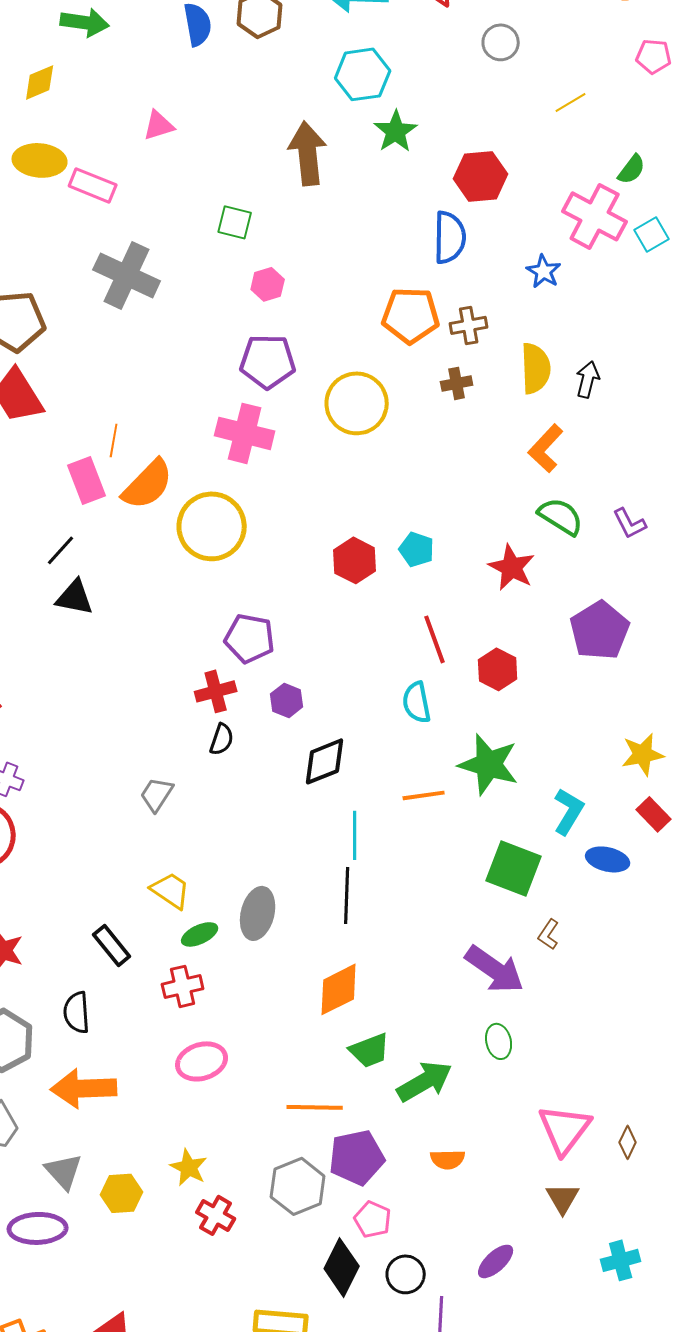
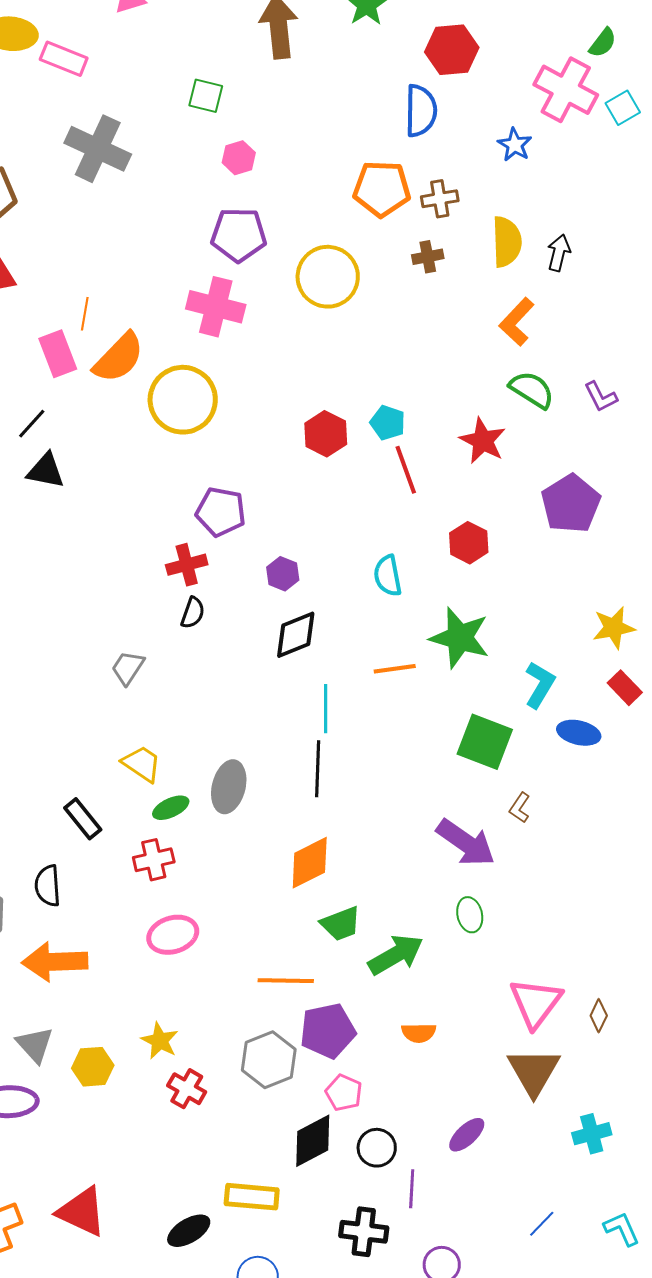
red line: (435, 639) -> (406, 470), moved
purple hexagon: (287, 700) -> (283, 574), moved
brown triangle: (563, 1198) -> (534, 1072), size x1.6
black diamond: (342, 1267) -> (313, 1141), turned 36

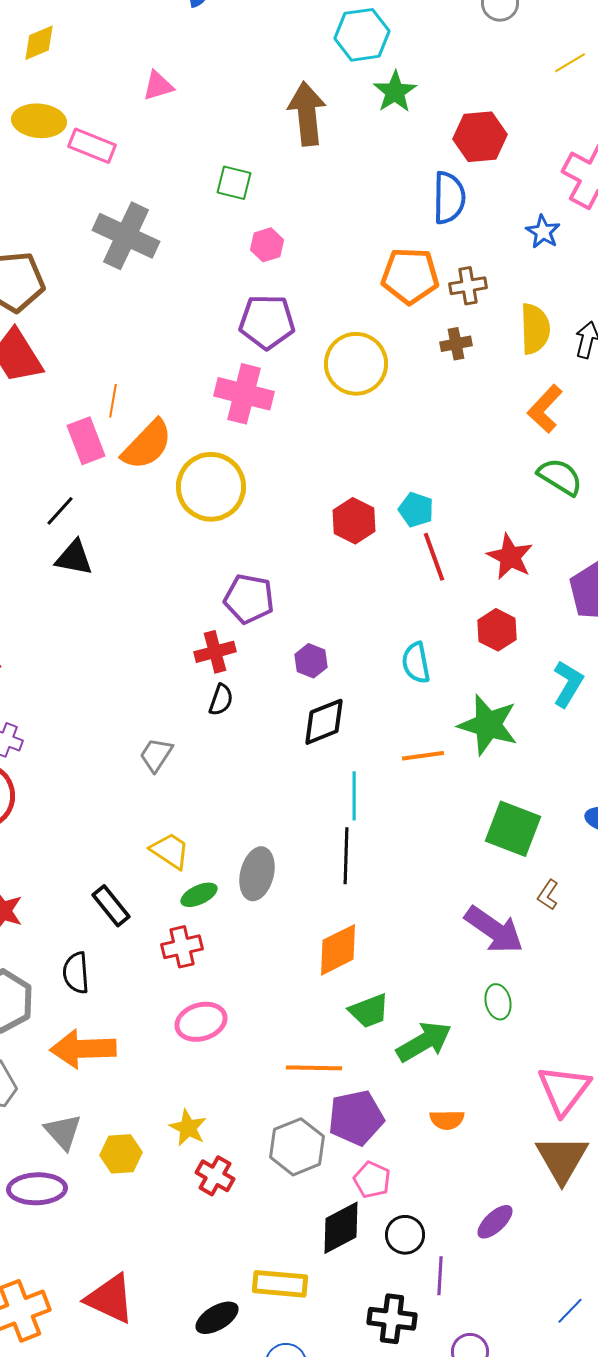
red star: (483, 441) -> (510, 557), moved
cyan L-shape: (540, 685) -> (568, 684), moved

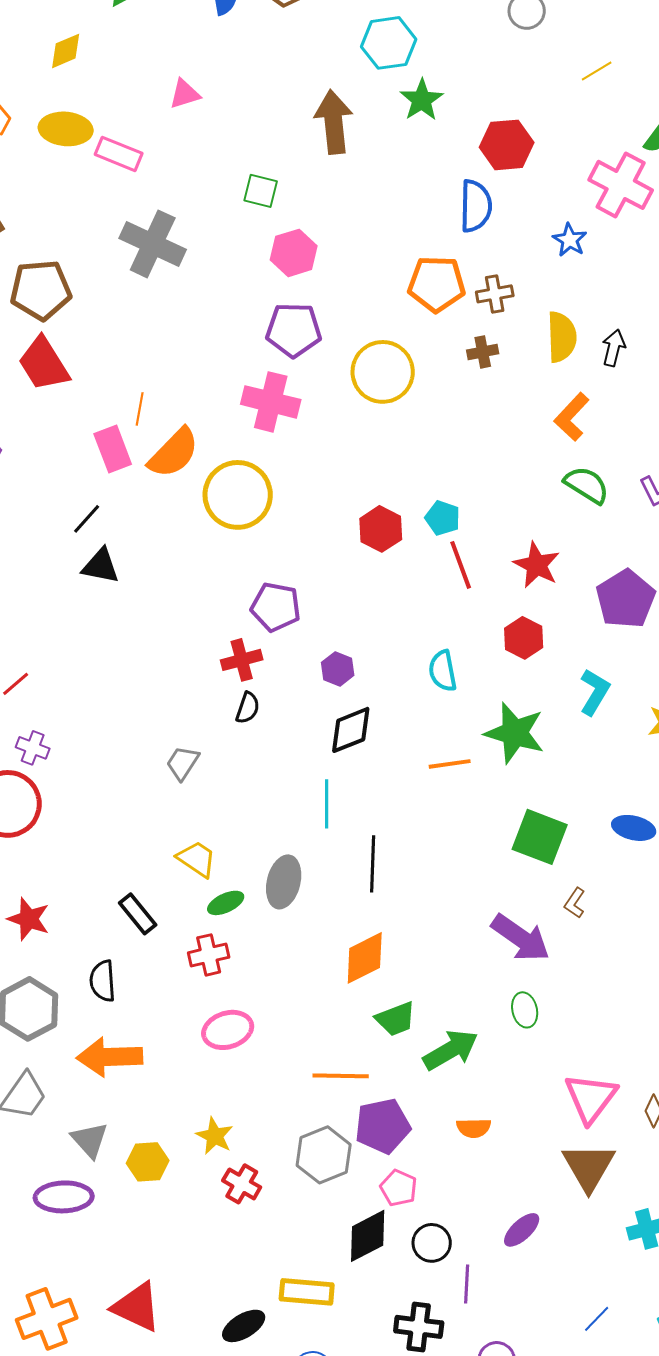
pink hexagon: (267, 245) -> (294, 253), size x1.4
cyan line: (354, 796) -> (327, 804), moved

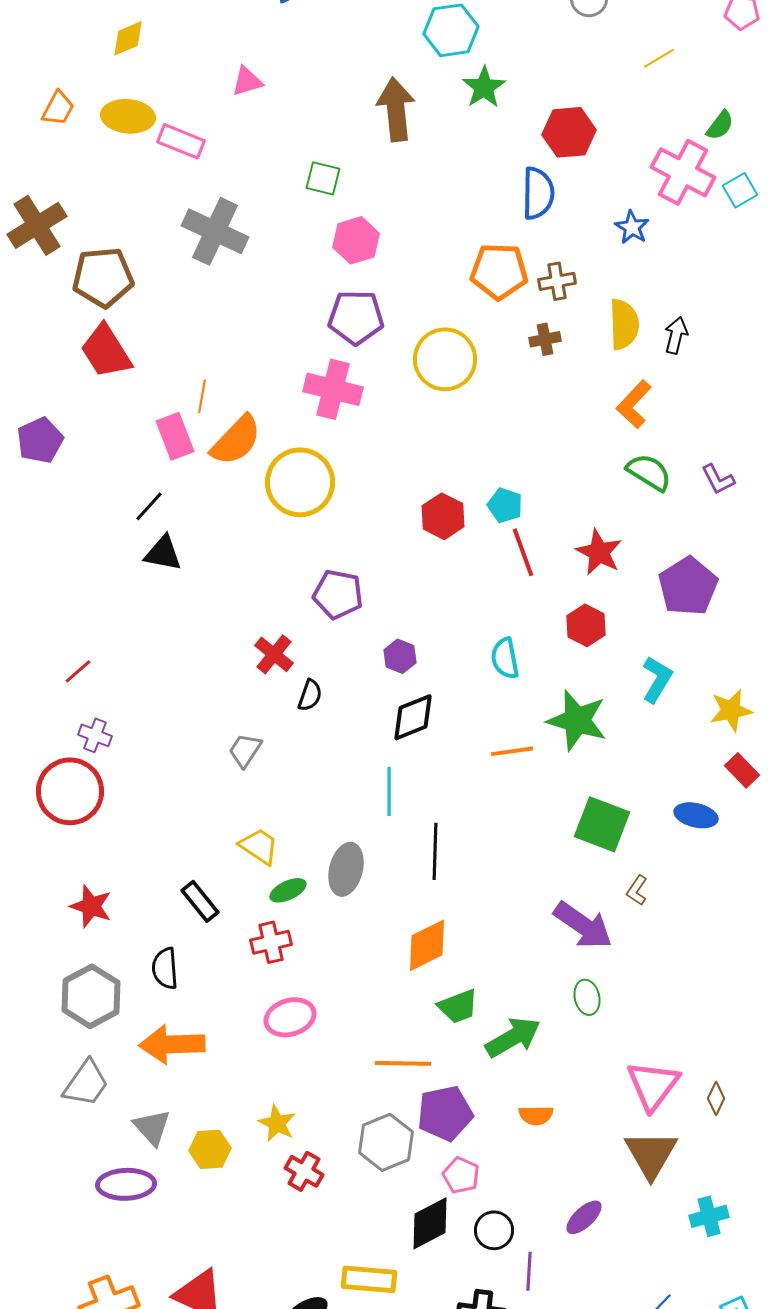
red cross: (242, 660) -> (274, 654), moved, turned -36

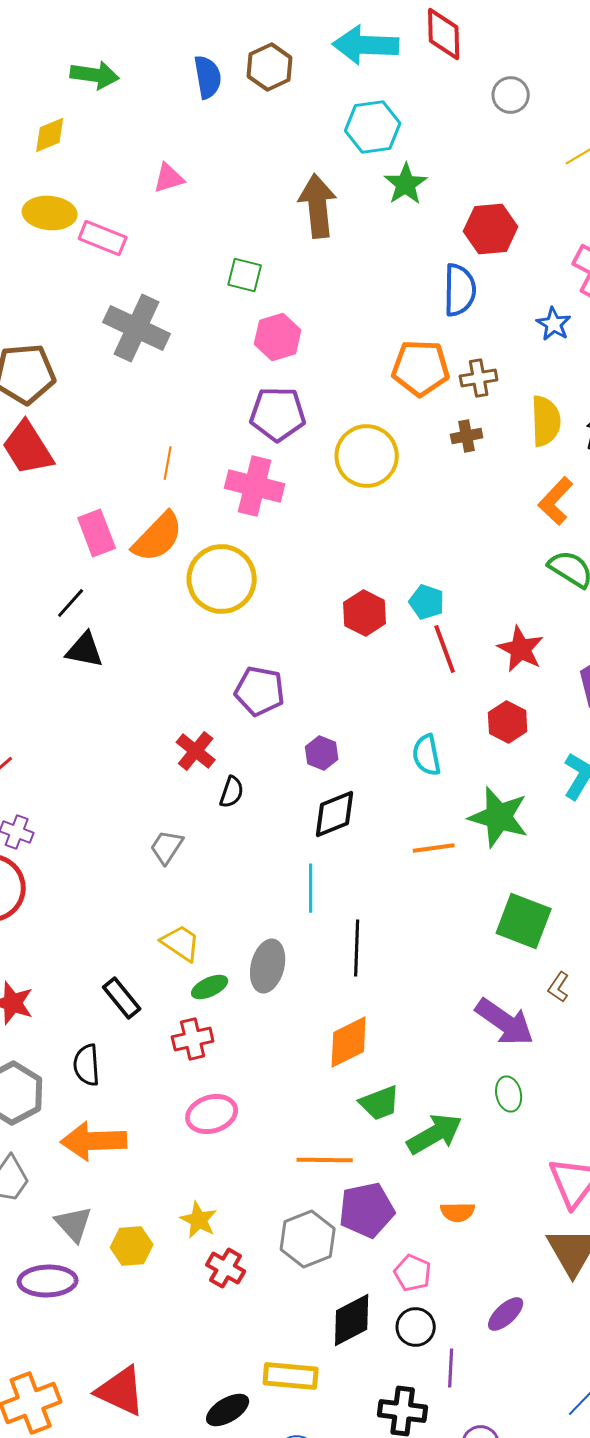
orange line: (202, 396) -> (168, 463), moved
pink pentagon: (461, 1175) -> (413, 1273), moved

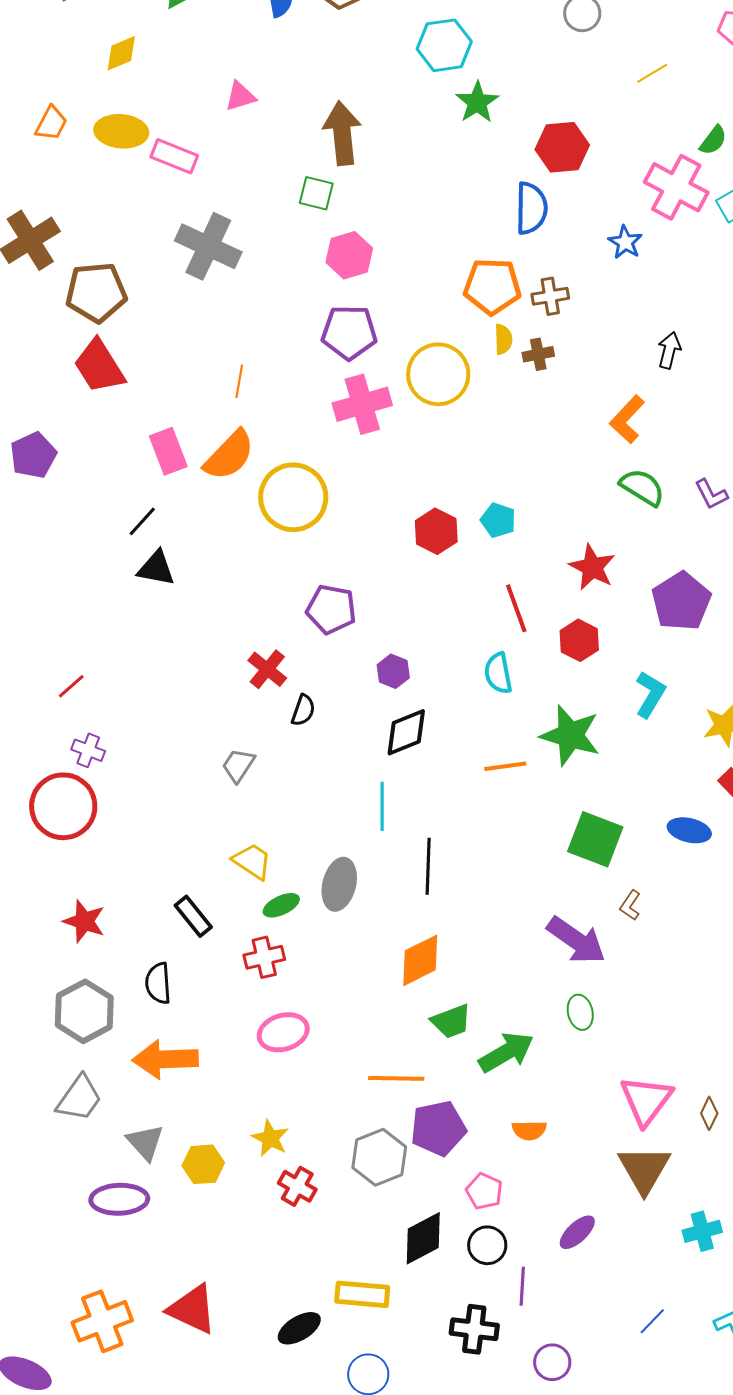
brown arrow: (318, 206) -> (342, 133), moved
yellow semicircle: (546, 421) -> (503, 339), moved, size x0.6
pink cross: (255, 486) -> (362, 404), moved, turned -30
red line: (445, 649) -> (516, 608), moved

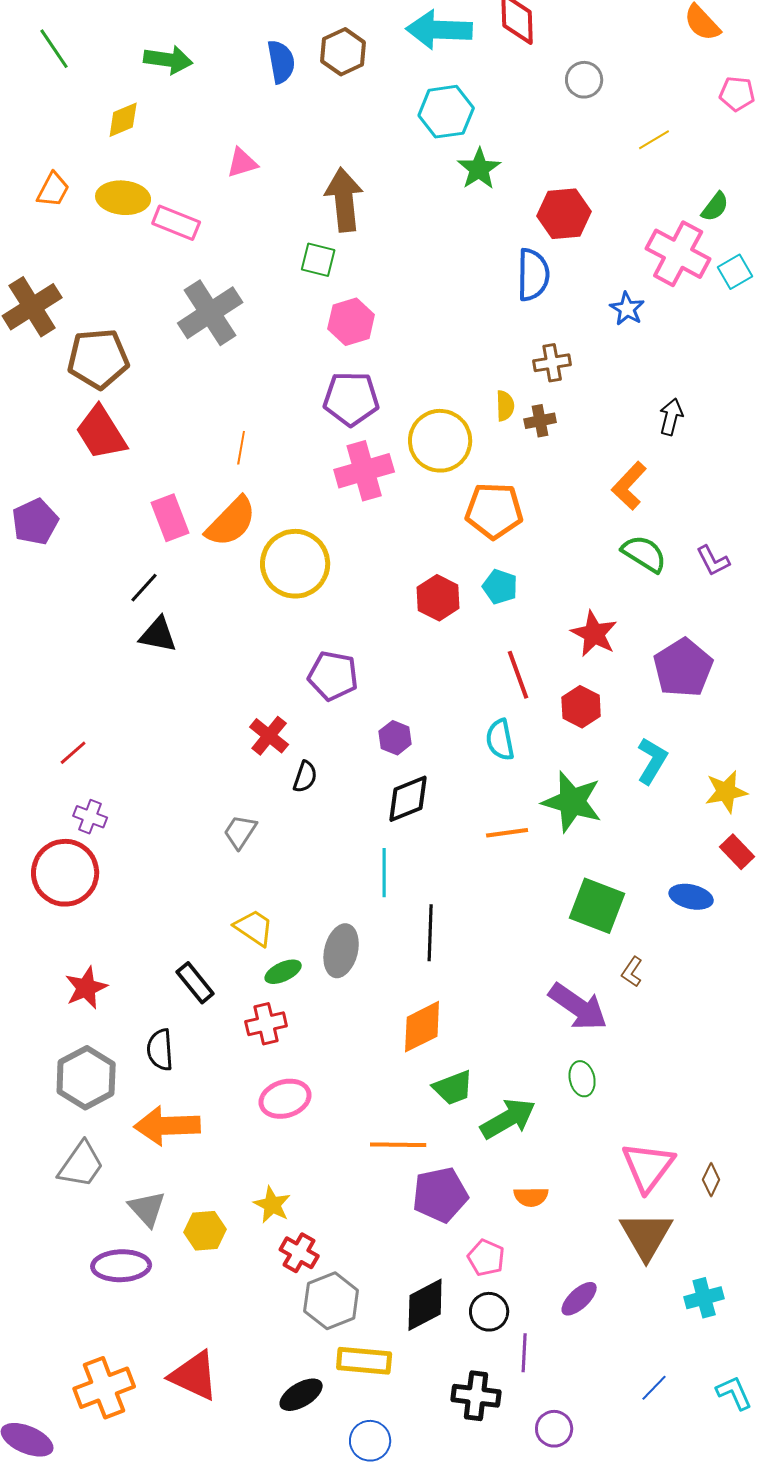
gray cross: (208, 246) -> (210, 313), turned 32
orange pentagon: (492, 286) -> (494, 511), moved
red star: (84, 921) -> (86, 988), turned 30
gray hexagon: (379, 1157) -> (331, 1301), moved

